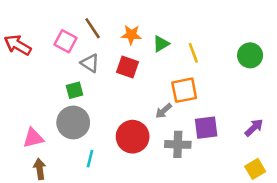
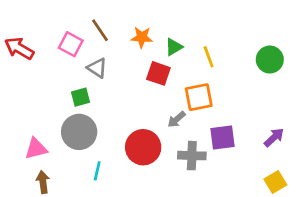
red square: (127, 67) -> (158, 73), moved

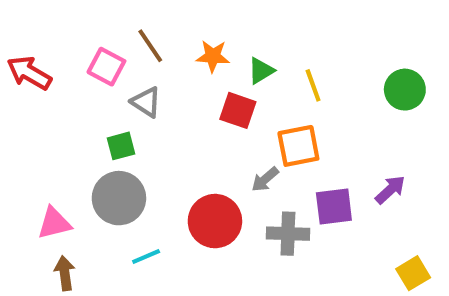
purple arrow: (274, 137) -> (390, 190), moved
cyan line: (97, 171) -> (146, 257), turned 54

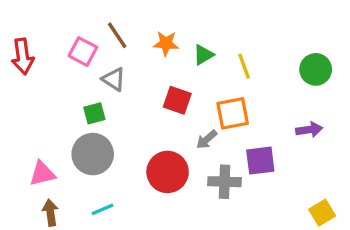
red arrow: (29, 73) -> (23, 56), turned -128
red square: (238, 110) -> (177, 100), moved
purple arrow: (390, 190) -> (309, 130), moved, turned 35
cyan line: (146, 257) -> (102, 209), moved

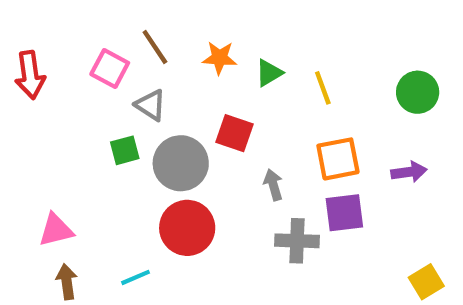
orange square: (233, 113) -> (338, 159), moved
gray arrow: (207, 139) -> (273, 185), turned 115
gray circle: (93, 154) -> (181, 163), moved
red circle: (168, 172) -> (187, 228), moved

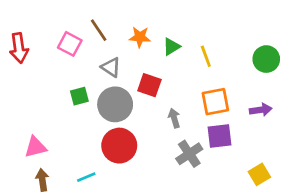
gray triangle: (151, 105) -> (111, 67), moved
gray cross: (297, 241) -> (189, 154), turned -36
yellow square: (426, 282) -> (259, 174), moved

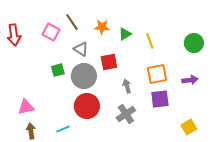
red square: (149, 85) -> (109, 62), turned -30
gray cross: (189, 154) -> (126, 114), moved

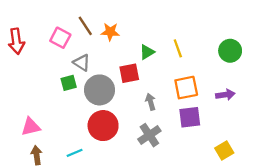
orange star: (102, 27) -> (110, 32), moved
green triangle: (125, 34) -> (147, 52), moved
gray triangle: (81, 49) -> (82, 63), moved

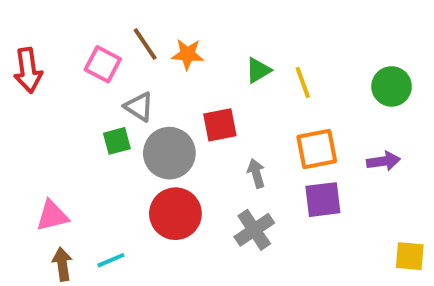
green triangle: (147, 52) -> (258, 70), moved
yellow square: (224, 150) -> (410, 256), moved, turned 36
cyan line: (75, 153) -> (111, 260), moved

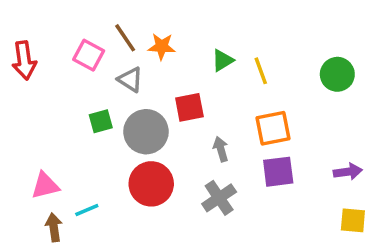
gray triangle: (139, 107) -> (130, 80), moved
purple arrow: (383, 161) -> (348, 172), moved
cyan line: (111, 260) -> (87, 210), moved

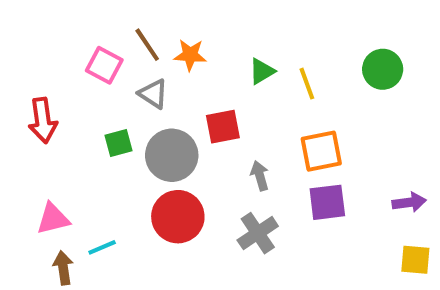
red arrow: (24, 60) -> (43, 120), moved
green circle: (337, 74) -> (383, 69), moved

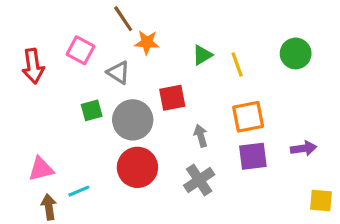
brown line: (147, 45) -> (123, 19), moved
red arrow: (43, 120) -> (33, 66), moved
purple arrow: (409, 202) -> (304, 148), moved

